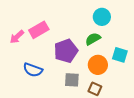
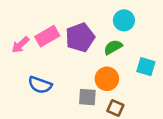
purple pentagon: (66, 51) -> (80, 37), moved
orange circle: (98, 65) -> (107, 79), moved

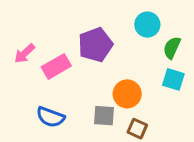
pink rectangle: (47, 36) -> (56, 66), moved
green semicircle: (113, 47) -> (172, 48), moved, turned -36
blue semicircle: (40, 85) -> (51, 117), moved

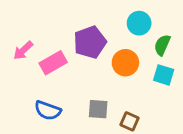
orange circle: (127, 94) -> (125, 63), moved

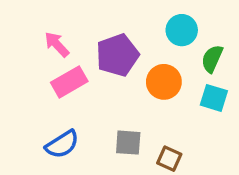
pink arrow: (23, 50) -> (57, 44), moved, turned 90
blue semicircle: (48, 110) -> (62, 144), turned -52

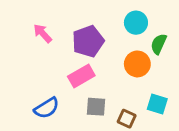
pink rectangle: (69, 82) -> (81, 76), moved
orange circle: (164, 82) -> (137, 64), moved
cyan square: (214, 98) -> (157, 104), moved

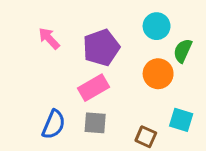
gray square: (96, 107) -> (95, 123), moved
blue semicircle: (47, 108) -> (54, 124), turned -35

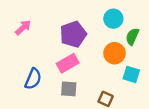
pink arrow: (49, 38) -> (23, 28), moved, turned 90
cyan square: (181, 120) -> (131, 74), moved
blue semicircle: (54, 124) -> (33, 79), moved

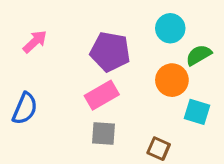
purple pentagon: (73, 34) -> (110, 52), turned 30
green semicircle: (132, 36) -> (199, 55), turned 36
blue semicircle: (33, 79) -> (25, 108), moved

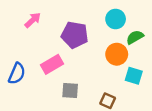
pink arrow: (35, 42) -> (33, 20), moved
pink rectangle: (102, 95) -> (52, 64), moved

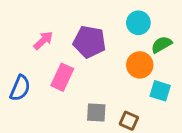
pink arrow: (33, 20) -> (43, 40), moved
pink rectangle: (52, 64) -> (62, 77), turned -35
gray square: (70, 91) -> (96, 113), moved

